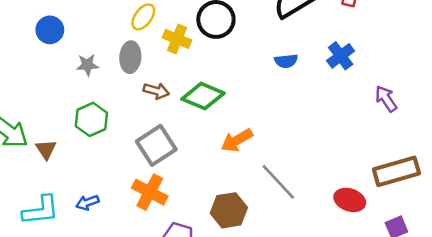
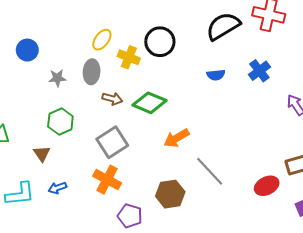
brown triangle: (46, 149) -> (42, 154), moved
red ellipse: (350, 200) -> (267, 186), turned -45

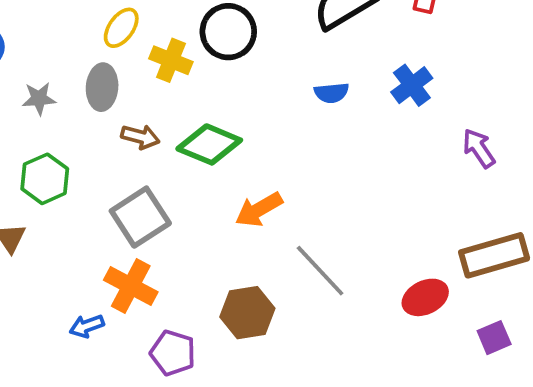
blue arrow: (57, 188) -> (87, 326), moved

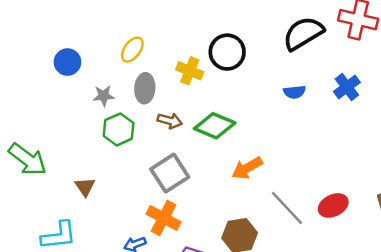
yellow ellipse: (121, 28) -> (132, 50), moved
green hexagon: (45, 179) -> (119, 129), moved
red ellipse: (425, 297) -> (333, 206), moved

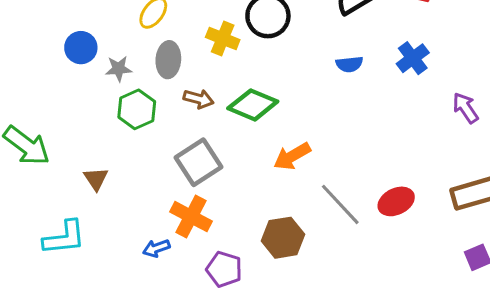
blue circle: (67, 62) -> (81, 48), moved

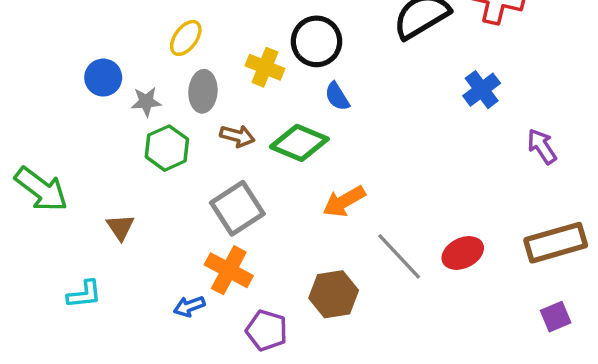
blue semicircle: (349, 64) -> (337, 96), moved, turned 64
cyan L-shape: (64, 238) -> (84, 294), size x0.7

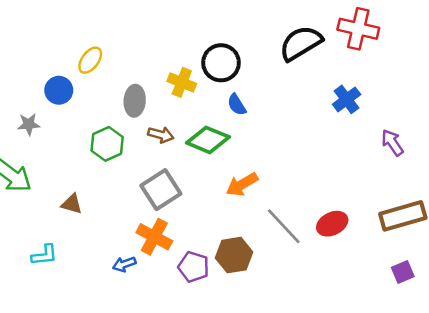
yellow ellipse: (186, 38) -> (90, 60), moved
gray star: (146, 102) -> (29, 124), moved
brown triangle: (120, 227) -> (72, 204), turned -40
purple pentagon: (267, 330) -> (194, 267), moved

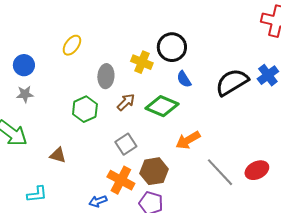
black semicircle: (301, 43) -> (232, 82), moved
blue circle: (59, 90) -> (24, 65), moved
brown arrow: (161, 135) -> (126, 102), turned -60
gray square: (161, 190) -> (126, 144), size x0.7
brown hexagon: (234, 255) -> (154, 171), moved

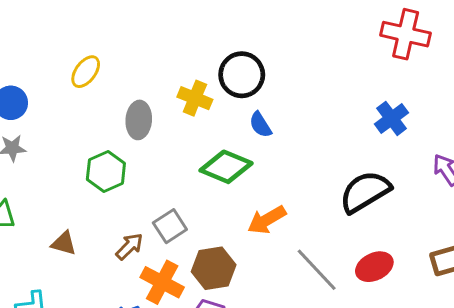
black semicircle: (232, 82) -> (365, 192), moved
brown arrow: (126, 102) -> (129, 246), moved

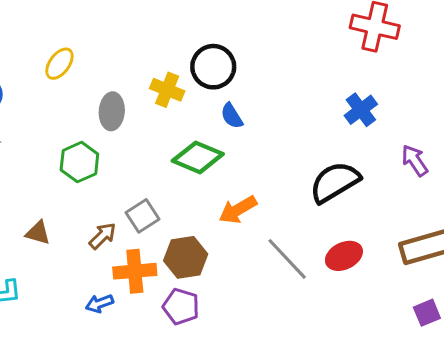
orange cross: (162, 282) -> (135, 271), turned -33

